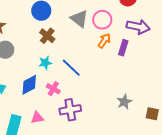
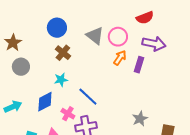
blue line: (71, 68) -> (88, 97), moved
pink cross: (53, 89) -> (68, 114), moved

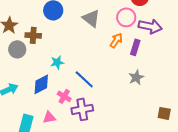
pink circle: (118, 37) -> (126, 17), moved
brown cross: (63, 53) -> (33, 35), moved, turned -35
gray star: (140, 119) -> (136, 77), moved

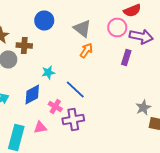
orange arrow: (116, 40) -> (86, 50), moved
gray star: (136, 77) -> (143, 108), moved

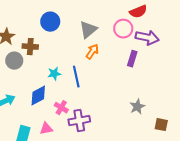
gray triangle: (82, 28) -> (88, 30), turned 42
blue line: (75, 90) -> (76, 77), moved, turned 35
gray star: (143, 108) -> (137, 107), moved

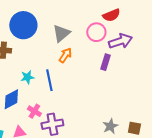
blue circle: (50, 22) -> (23, 25), size x1.4
purple arrow: (147, 38) -> (120, 41), turned -30
gray star: (137, 107) -> (110, 126), moved

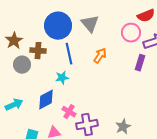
gray triangle: (61, 33) -> (90, 24), moved, turned -30
blue line: (49, 80) -> (69, 54), moved
gray star: (110, 126) -> (123, 127), moved

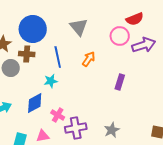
blue circle: (58, 26) -> (33, 29), moved
purple rectangle: (140, 63) -> (120, 82), moved

